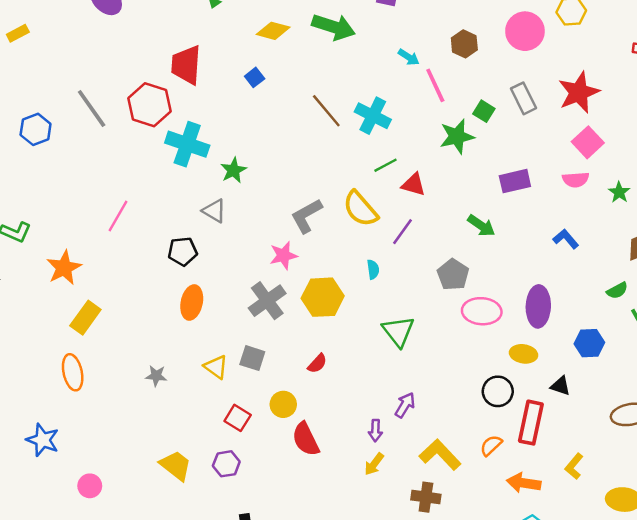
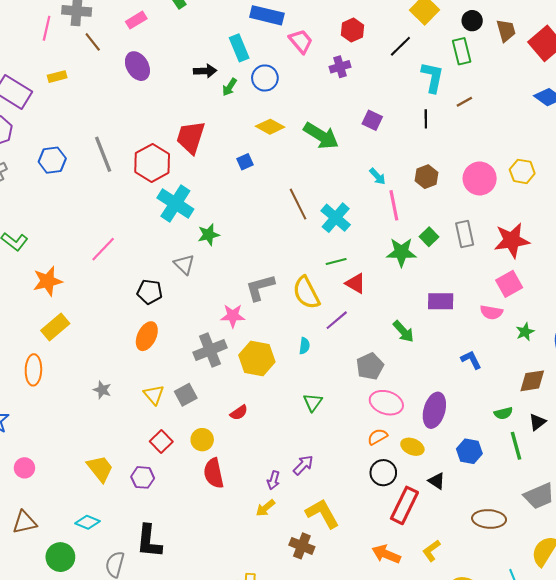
green triangle: (398, 331) -> (313, 402), size x0.7
gray square: (252, 358) -> (186, 395), turned 30
orange semicircle: (491, 445) -> (377, 437), moved

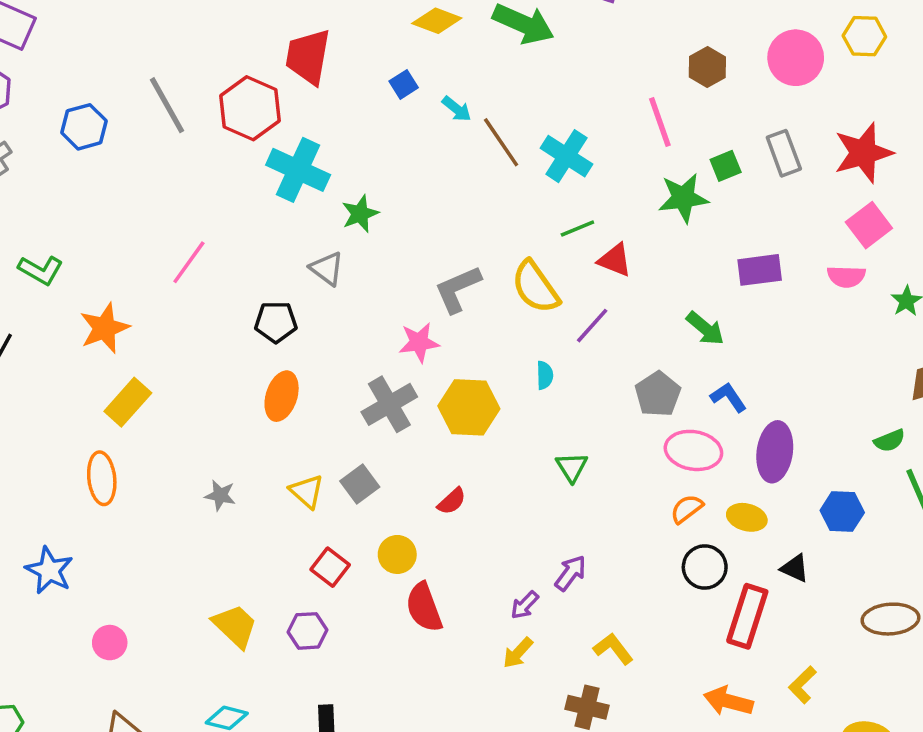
cyan arrow: (377, 176) -> (457, 109), moved
green square: (429, 237) -> (726, 166), turned 30
blue L-shape: (471, 360) -> (729, 397), moved
purple arrow: (273, 480) -> (525, 605), turned 36
yellow L-shape: (322, 513) -> (613, 649), size x0.7

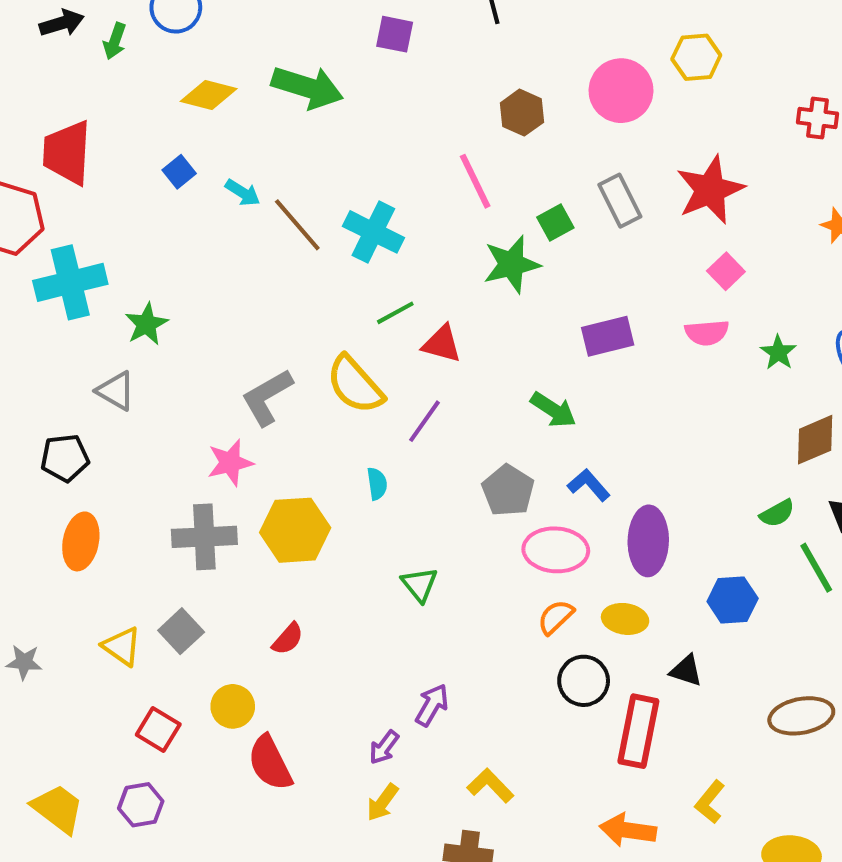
cyan cross: (298, 170) -> (70, 282), turned -32
pink square: (869, 225) -> (726, 271), size x0.7
gray cross: (389, 404) -> (204, 537), turned 34

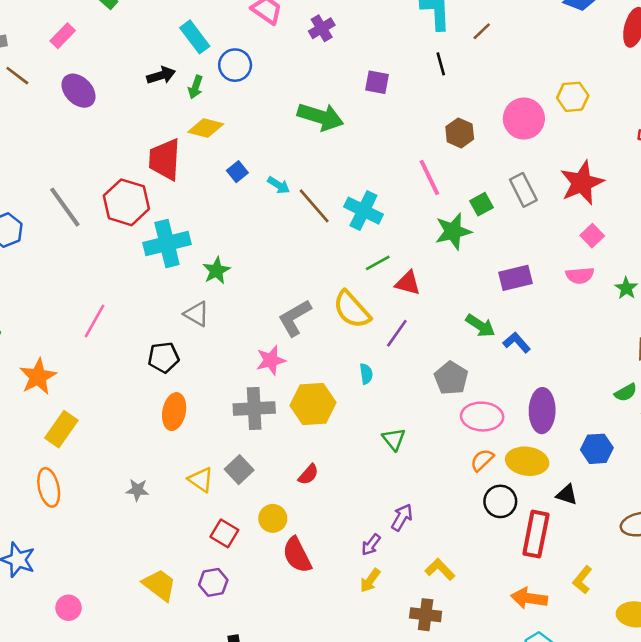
yellow diamond: (209, 95) -> (206, 128), moved
blue L-shape: (589, 485) -> (517, 342), moved
yellow ellipse: (625, 619) -> (527, 461), size x1.4

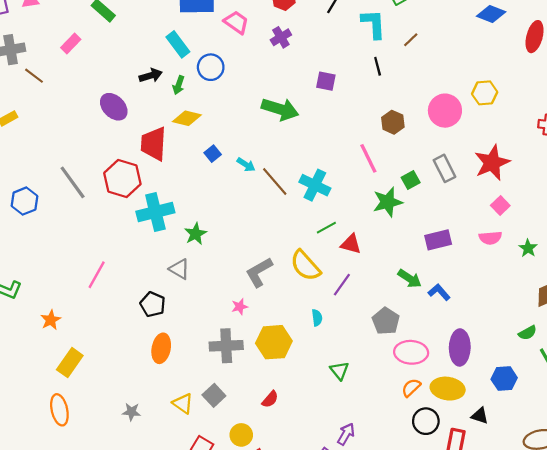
purple ellipse: (79, 91) -> (114, 107), moved
black pentagon: (164, 357) -> (153, 304), turned 30
pink star: (271, 360) -> (240, 307), size x0.7
orange star: (38, 377) -> (51, 320), size x0.7

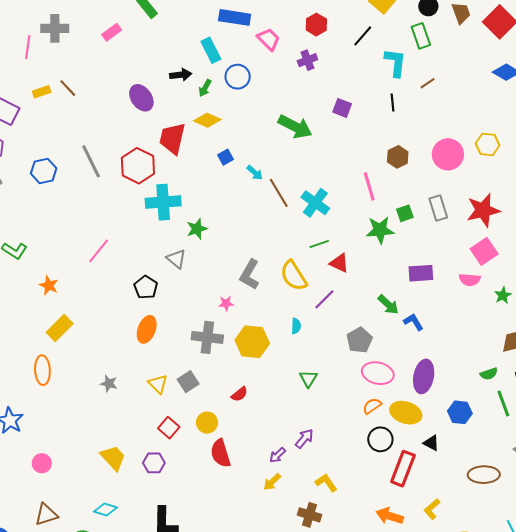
brown line: (34, 76) -> (68, 88), moved
pink square: (500, 206) -> (484, 251), size x1.5
gray L-shape: (259, 272) -> (250, 275), turned -40
orange star: (51, 320) -> (49, 285), turned -30

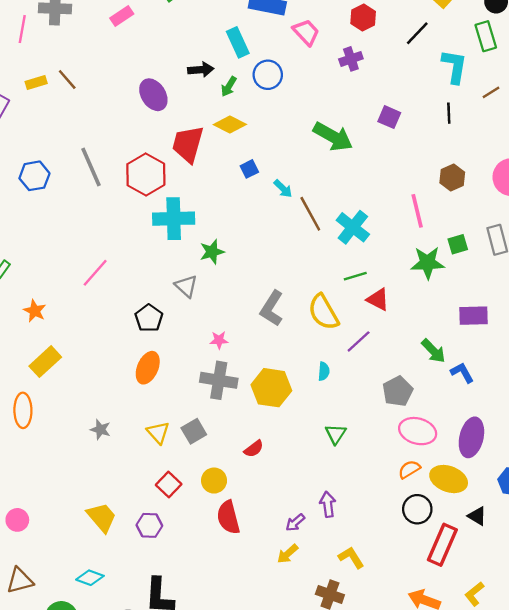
pink star: (226, 303) -> (219, 340), moved
purple arrow: (304, 438) -> (328, 504), turned -50

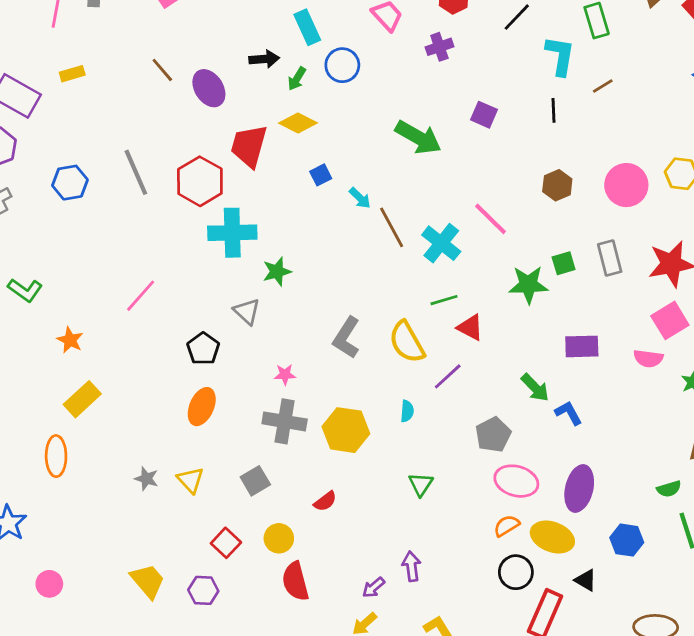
brown line: (67, 79) -> (162, 70), moved
pink line: (417, 211) -> (491, 219), moved, turned -32
yellow triangle: (158, 433) -> (191, 480), moved

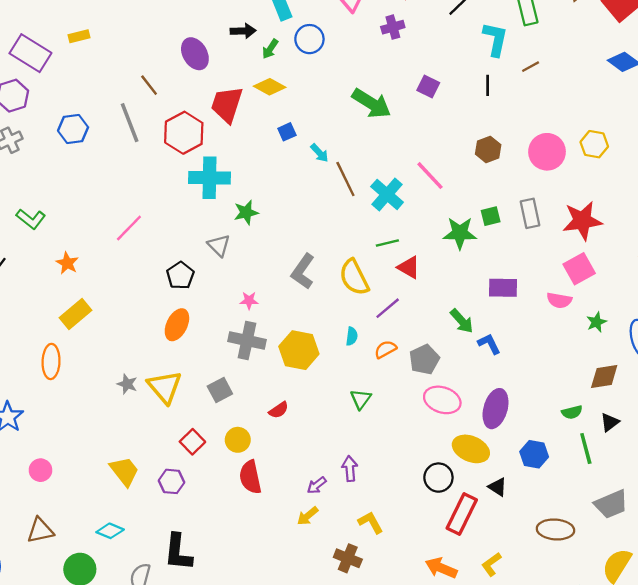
brown line: (162, 70) -> (149, 85), moved
yellow triangle: (191, 480) -> (165, 387), size x1.5
orange semicircle: (507, 526) -> (385, 349), moved

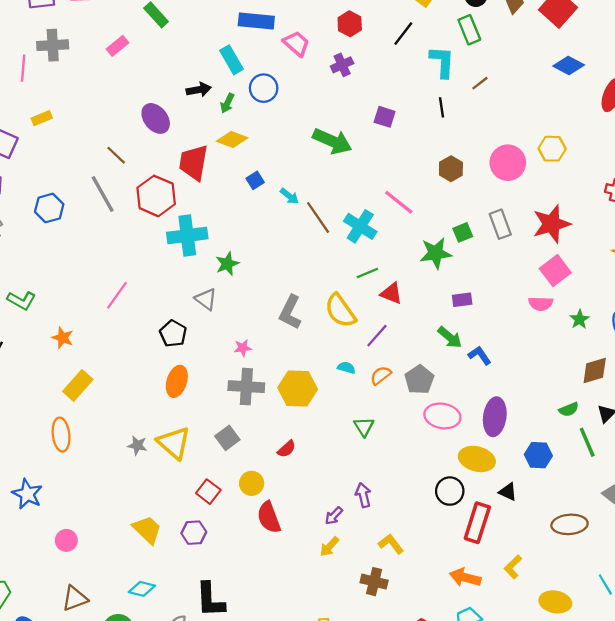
purple rectangle: (503, 288) -> (462, 300), moved, size x0.7
cyan semicircle: (352, 336) -> (346, 368), turned -72

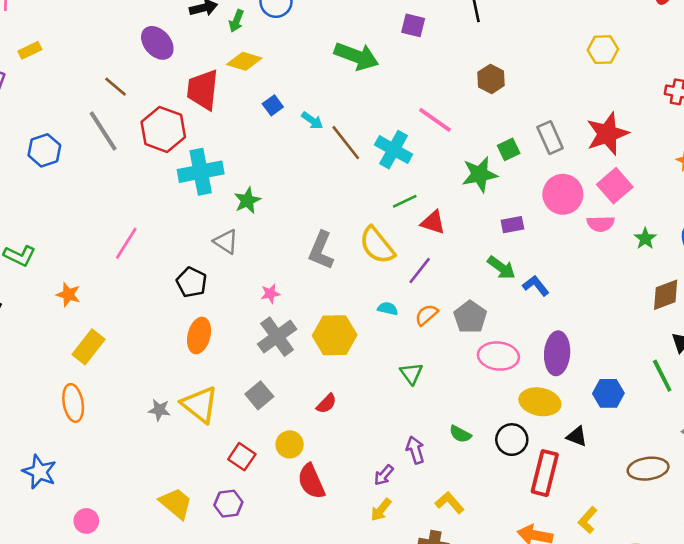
pink circle: (508, 163) -> (563, 194), moved
gray cross: (246, 387) -> (277, 337), turned -36
green semicircle: (569, 409) -> (460, 434), moved, turned 54

